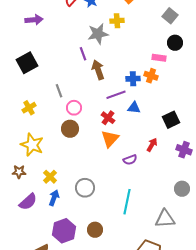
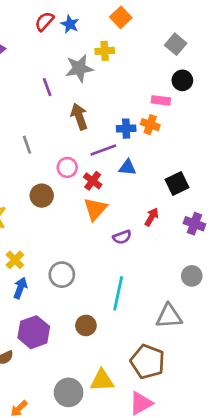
purple line: (83, 54) -> (47, 87), moved
pink circle: (74, 108) -> (67, 167), moved
brown circle: (95, 230) -> (86, 325), moved

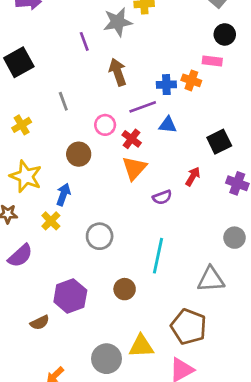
pink rectangle: (161, 100) -> (212, 61), moved
blue arrow: (20, 288) -> (63, 194), moved

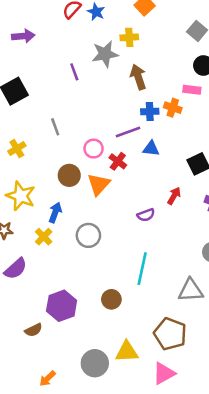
brown arrow: (118, 72) -> (138, 77), moved
orange triangle: (134, 168) -> (99, 184), moved
gray circle: (100, 236) -> (88, 235), moved

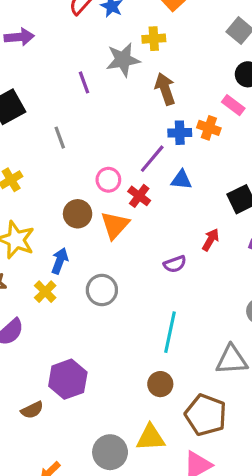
pink rectangle: (192, 90) -> (233, 105), turned 30
gray line: (55, 127) -> (60, 138), moved
purple line: (128, 132) -> (152, 159), turned -30
brown circle: (111, 299) -> (160, 384), moved

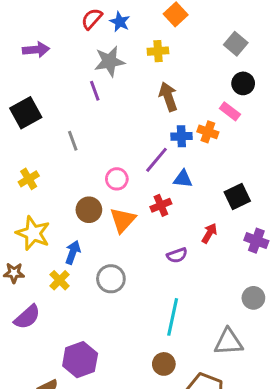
gray star: (123, 60) -> (109, 61), moved
red cross: (139, 196) -> (161, 205), moved, turned 30

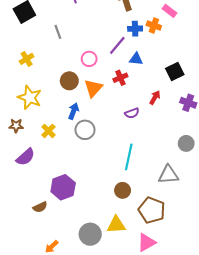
blue arrow: (73, 252) -> (73, 111), moved

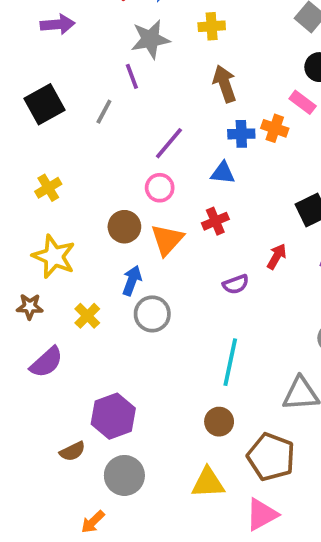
gray line: (58, 32) -> (104, 112), moved, turned 48
purple line: (117, 45) -> (169, 143), moved
blue triangle: (136, 59) -> (223, 173), moved
gray circle: (90, 234) -> (124, 475), moved

